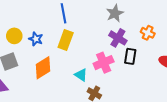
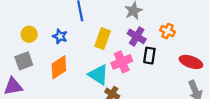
blue star: (36, 39) -> (60, 36), moved
yellow rectangle: (66, 40) -> (103, 39), moved
cyan triangle: (81, 75) -> (98, 75), size x1.5

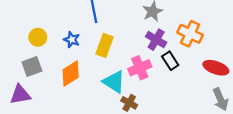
orange cross: (168, 31) -> (190, 34), size x1.5
yellow rectangle: (103, 39) -> (105, 45), moved
black rectangle: (149, 56) -> (170, 61), turned -42

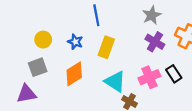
black rectangle: (170, 61) -> (174, 74), moved
pink cross: (140, 68) -> (149, 77), moved

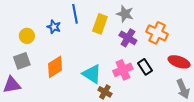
gray star: (152, 15) -> (125, 14), turned -30
blue star: (75, 42) -> (54, 27), moved
yellow rectangle: (106, 47) -> (100, 24), moved

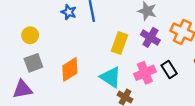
yellow rectangle: (100, 24) -> (120, 43), moved
blue star: (54, 27) -> (69, 12), moved
yellow circle: (27, 36) -> (30, 35), moved

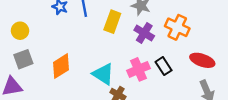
yellow rectangle: (120, 43) -> (112, 22), moved

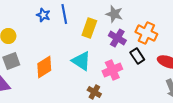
black rectangle: (164, 66) -> (137, 56), moved
cyan triangle: (103, 74) -> (81, 61), moved

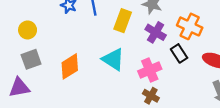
brown cross: (94, 92) -> (151, 96), moved

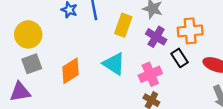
orange cross: (190, 26) -> (190, 31), turned -30
yellow circle: (28, 30) -> (28, 34), size x1.5

